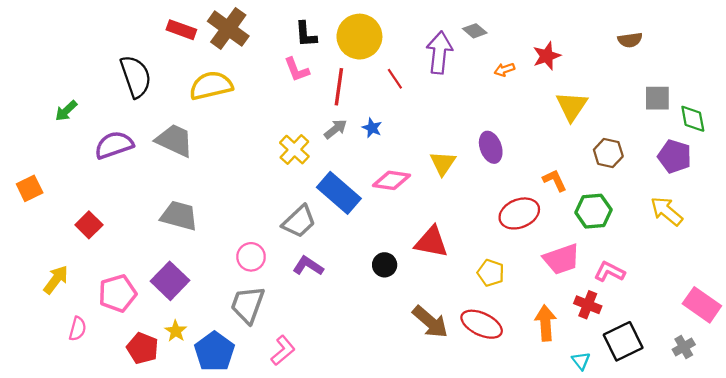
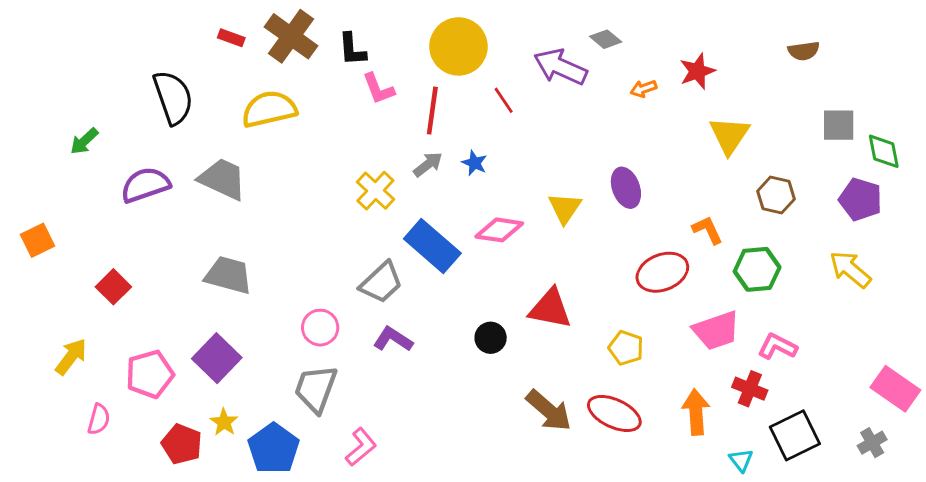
red rectangle: (181, 30) -> (231, 38), size x0.7
black L-shape: (306, 34) -> (352, 49), moved
purple arrow: (439, 53) -> (560, 67), turned -72

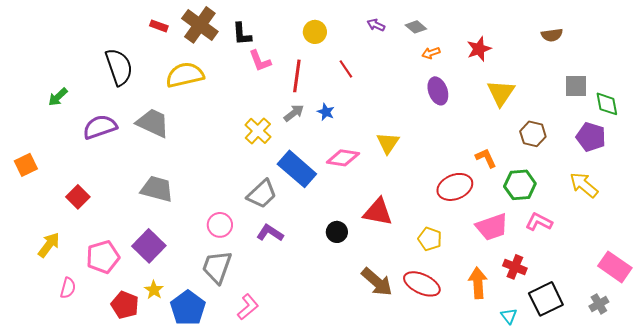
yellow circle: (458, 46) -> (315, 32), size x0.6
purple arrow: (560, 67) -> (376, 25), moved, size x0.5
orange arrow: (643, 89) -> (431, 53), moved
purple ellipse: (626, 188) -> (438, 91), moved
pink L-shape: (777, 346) -> (539, 222), moved

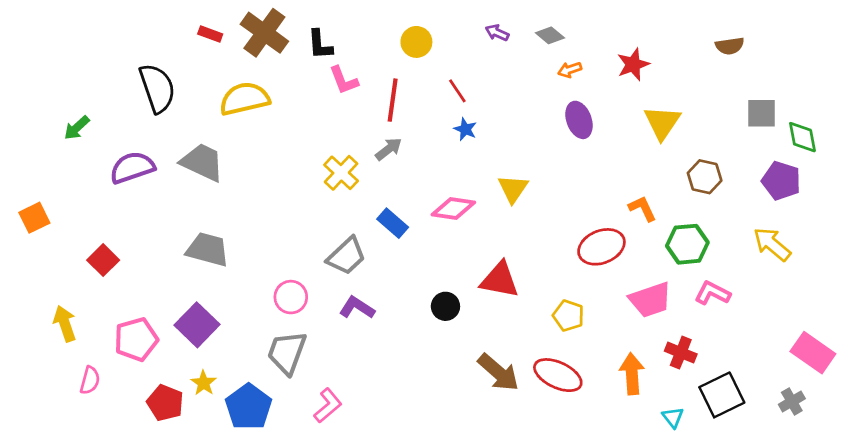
blue star: (326, 112) -> (465, 129), moved
blue rectangle: (297, 169) -> (393, 223), size x0.6
yellow arrow: (49, 245) -> (65, 323), turned -56

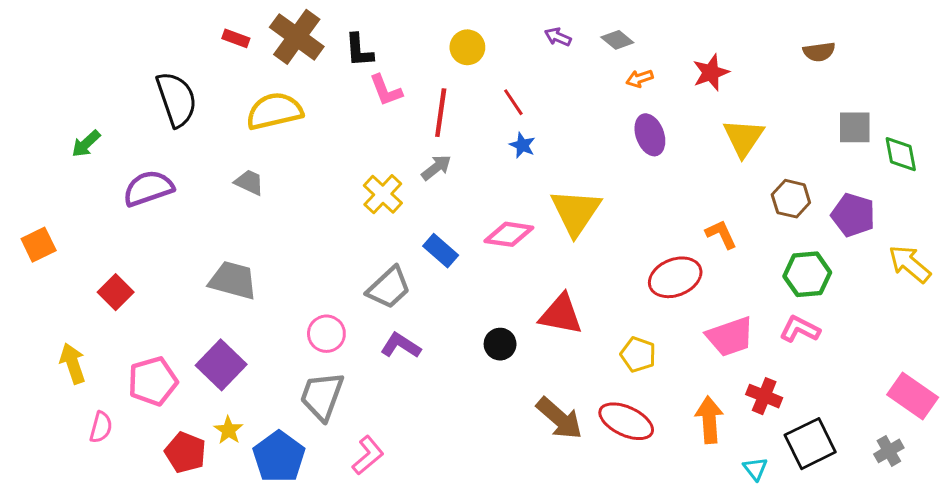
gray trapezoid: (202, 162) -> (249, 182), moved, size x0.6
purple pentagon: (781, 181) -> (853, 215), moved
yellow triangle: (513, 189) -> (576, 212), size x1.5
green hexagon: (687, 244) -> (807, 274), moved
yellow arrow: (772, 244) -> (910, 264), moved

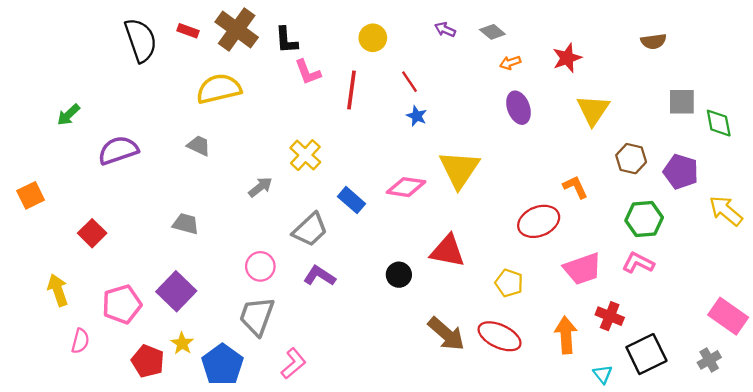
black semicircle: (177, 99) -> (141, 40), moved
gray arrow: (436, 167) -> (260, 187), moved
gray trapezoid: (233, 280) -> (186, 224), size x0.7

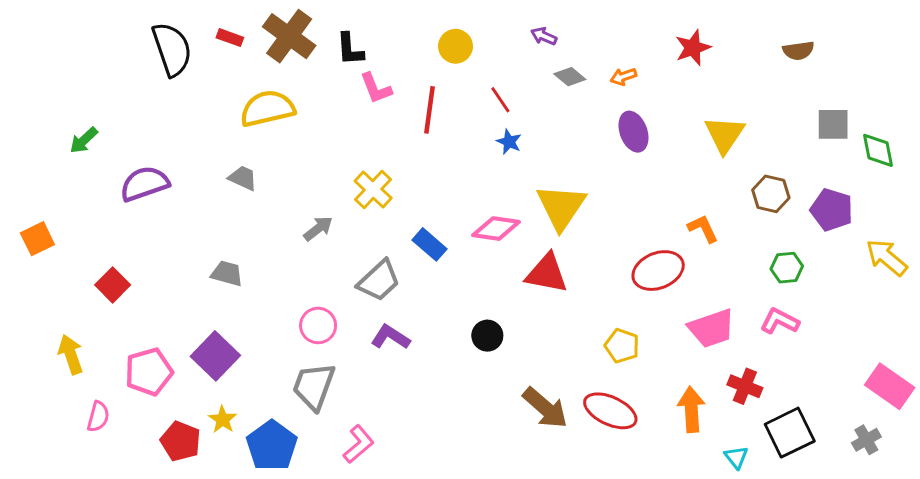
gray diamond: (492, 32) -> (570, 77), moved
red star: (567, 58) -> (693, 48), moved
green hexagon: (644, 219) -> (787, 268), size x0.7
red triangle: (447, 251) -> (547, 273), moved

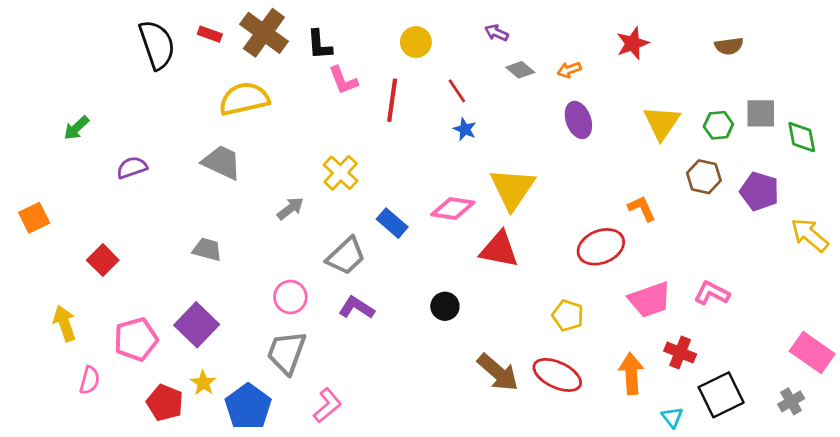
gray trapezoid: (243, 178) -> (222, 162), size x1.5
purple semicircle: (144, 184) -> (132, 168), size x0.7
green hexagon: (787, 268) -> (718, 125), moved

